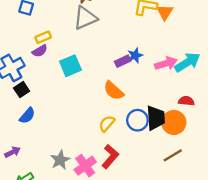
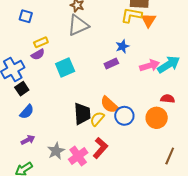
blue star: (135, 55) -> (122, 46), moved
orange semicircle: (114, 91) -> (109, 105), moved
black trapezoid: (156, 118) -> (82, 114), moved
purple arrow: (12, 152) -> (28, 140), moved
brown line: (173, 155) -> (170, 156), moved, turned -36

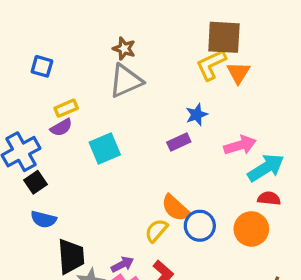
yellow L-shape: (131, 15) -> (211, 65), turned -35
cyan arrow: (169, 64) -> (266, 168), moved
blue semicircle: (27, 112) -> (44, 219), turned 63
black trapezoid: (82, 114) -> (71, 256), moved
purple arrow: (28, 140) -> (122, 264), moved

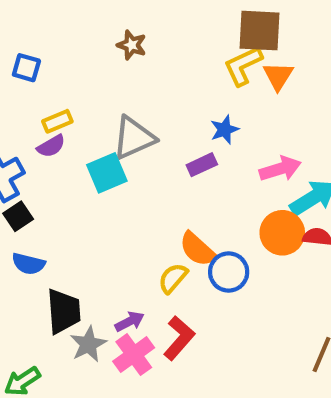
gray triangle: (126, 81) -> (134, 138), moved
orange circle: (251, 229) -> (282, 233), moved

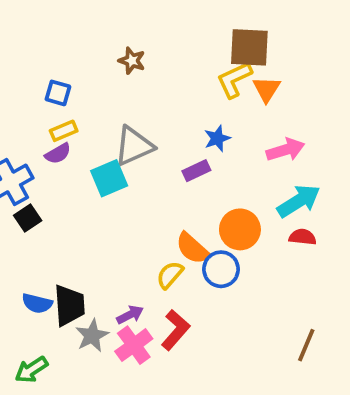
blue square: (26, 68) -> (58, 93), moved
pink arrow: (280, 169) -> (285, 150), moved
orange circle: (282, 233) -> (240, 229), moved
blue semicircle: (28, 264) -> (37, 303), moved

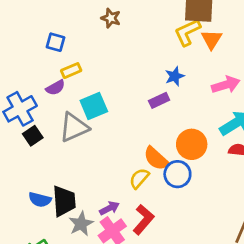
yellow rectangle: (64, 131) -> (71, 71), moved
gray triangle: (134, 146) -> (74, 127), moved

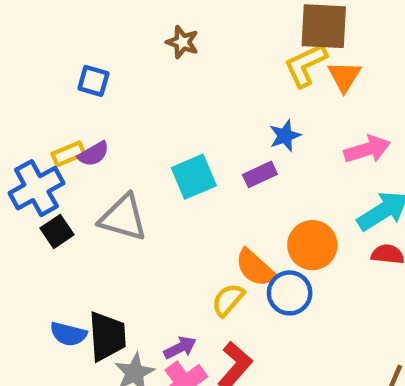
yellow rectangle: (71, 71) -> (68, 154), moved
cyan square: (94, 106) -> (194, 177), moved
gray triangle: (74, 127) -> (123, 218), turned 40

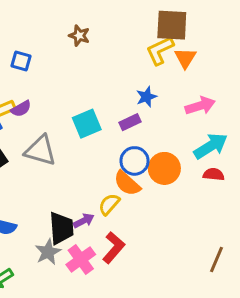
blue circle: (290, 293) -> (135, 161), moved
black trapezoid: (107, 336) -> (61, 228), moved
purple arrow: (180, 348) -> (84, 221), moved

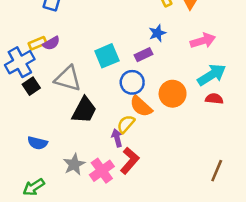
blue circle: (135, 161) -> (132, 82), moved
purple arrow: (84, 221) -> (117, 138), moved, turned -78
black trapezoid: (61, 228) -> (84, 110), moved, turned 32

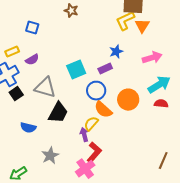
yellow rectangle: (37, 43) -> (12, 52), moved
blue semicircle: (37, 143) -> (28, 128), moved
pink cross: (102, 171) -> (85, 169), moved

